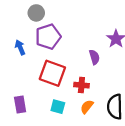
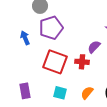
purple semicircle: (94, 57) -> (94, 47), turned -120
red cross: (81, 85) -> (82, 62), moved

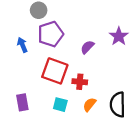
purple semicircle: (94, 47) -> (87, 47), moved
red cross: (82, 62) -> (80, 82), moved

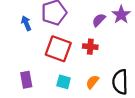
purple semicircle: (87, 47) -> (99, 20), moved
red cross: (80, 82) -> (90, 47), moved

